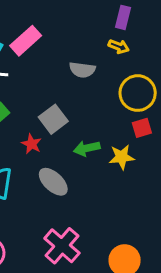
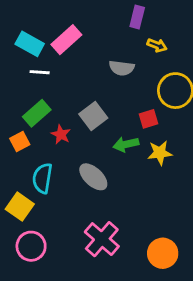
purple rectangle: (123, 17) -> (137, 17), moved
red square: (142, 128) -> (149, 119), moved
red star: (31, 144) -> (61, 134), moved

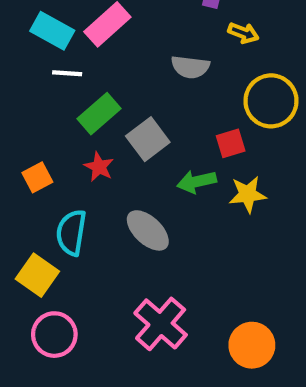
green rectangle: (37, 113) -> (99, 114), moved

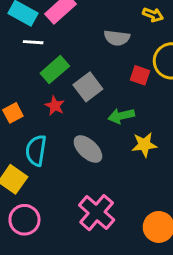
red square: (231, 143) -> (140, 75), moved, turned 36
yellow star: (248, 194) -> (144, 145), moved

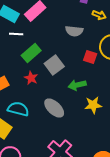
cyan semicircle: (36, 150) -> (18, 109), turned 95

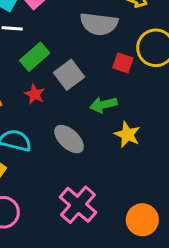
gray semicircle: (74, 31) -> (99, 24), size x1.4
yellow star: (93, 105) -> (127, 135), turned 30

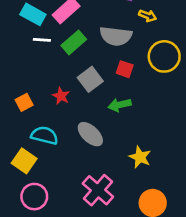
green rectangle: (35, 57) -> (74, 42), moved
red square: (123, 63) -> (125, 69), moved
yellow star: (127, 135) -> (140, 157), moved

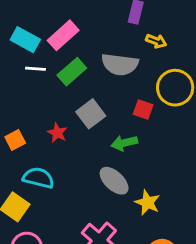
red square: (125, 69) -> (143, 109), moved
gray ellipse: (90, 134) -> (114, 181), moved

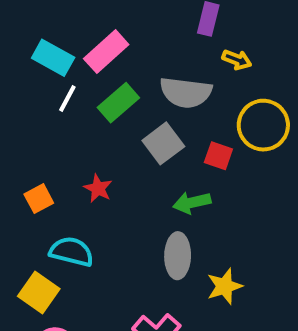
white line: (35, 69) -> (67, 99), turned -66
gray square: (91, 114) -> (163, 143), moved
gray ellipse: (114, 181) -> (178, 256), turned 48
yellow star: (147, 203) -> (225, 286), turned 30

